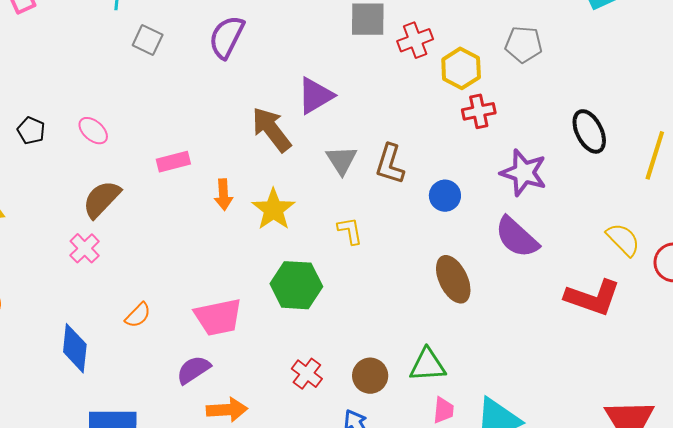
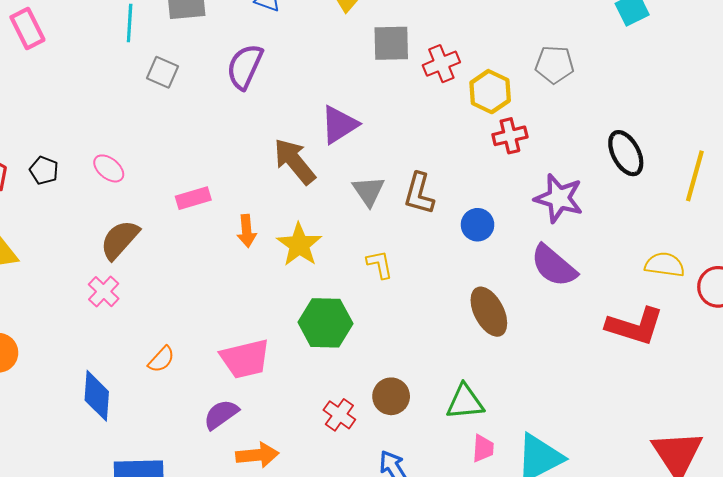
yellow semicircle: (623, 240) -> (665, 265), turned -36
brown circle: (370, 376) -> (391, 396), moved

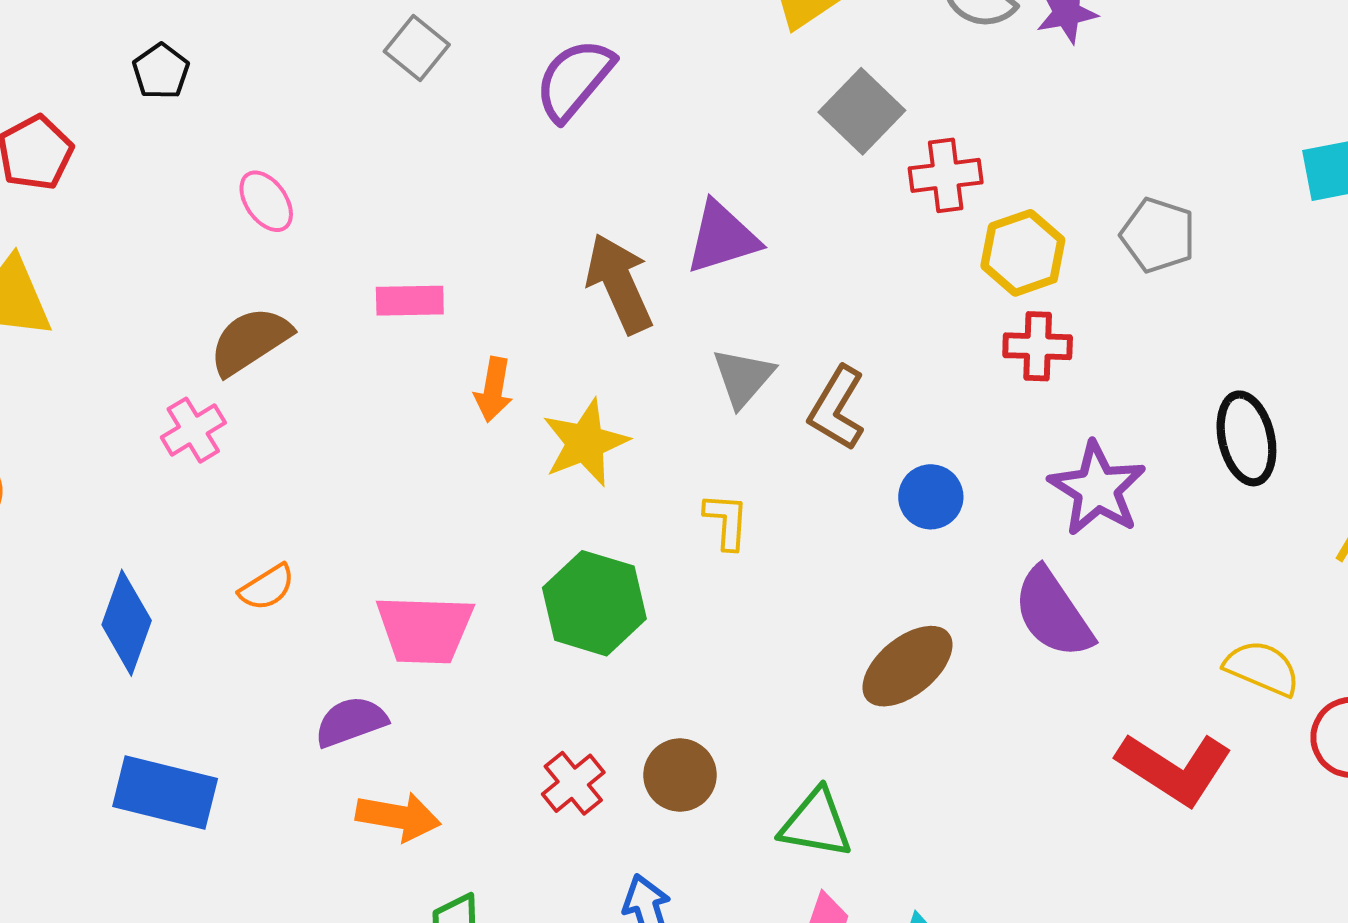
gray square: (391, 43) -> (862, 111), turned 30
black pentagon: (44, 170) -> (161, 71), moved
brown ellipse: (489, 312) -> (907, 666), turned 63

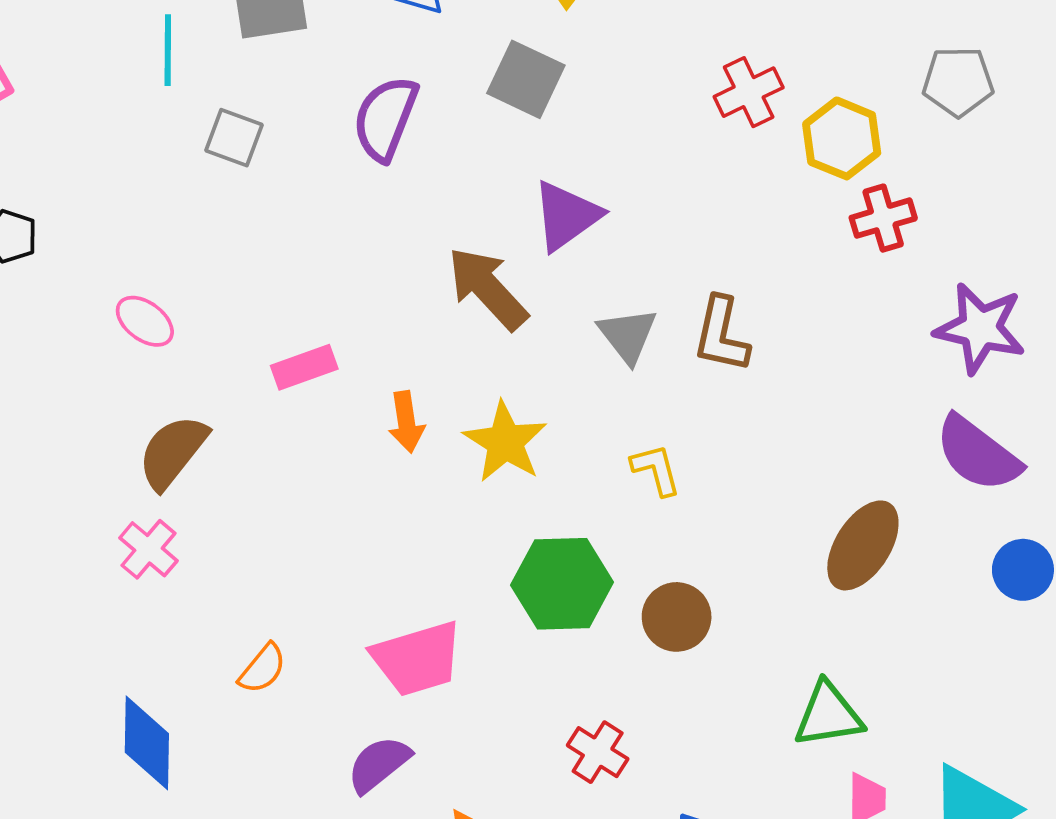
gray square: (862, 111) -> (526, 79), moved
blue circle: (931, 497) -> (1023, 570), moved
brown circle: (680, 775) -> (677, 617), moved

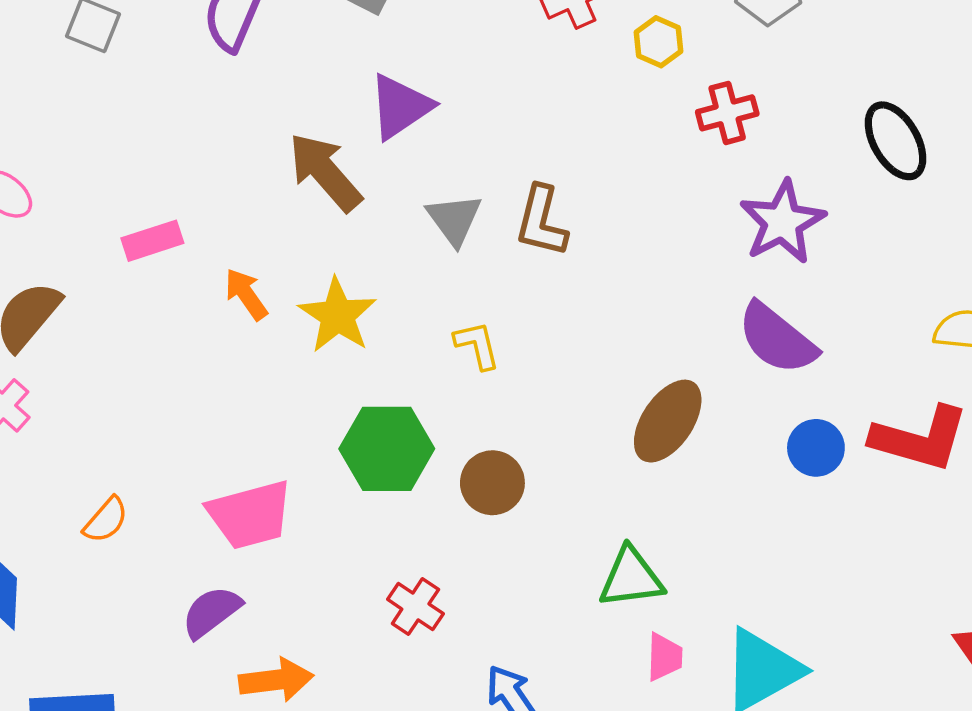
yellow hexagon: (842, 138) -> (659, 42), size x0.7
red cross: (883, 218) -> (727, 113), moved
purple star: (980, 328) -> (782, 222), turned 30
orange arrow: (406, 422) -> (246, 294), turned 152

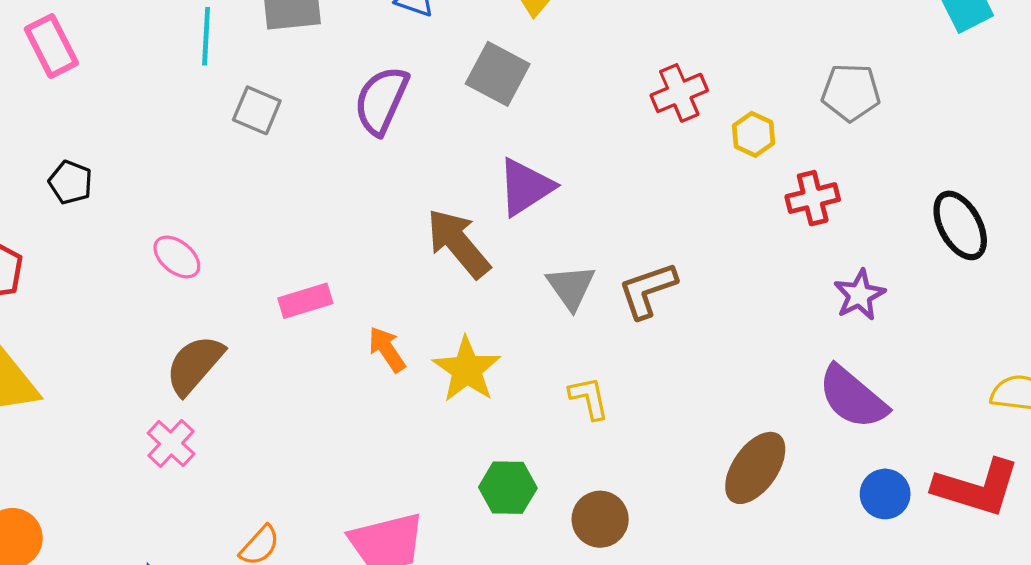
brown L-shape: (541, 221) -> (648, 290), turned 56
purple star: (782, 222) -> (859, 295), size x0.7
green hexagon: (387, 449) -> (508, 488), size x0.7

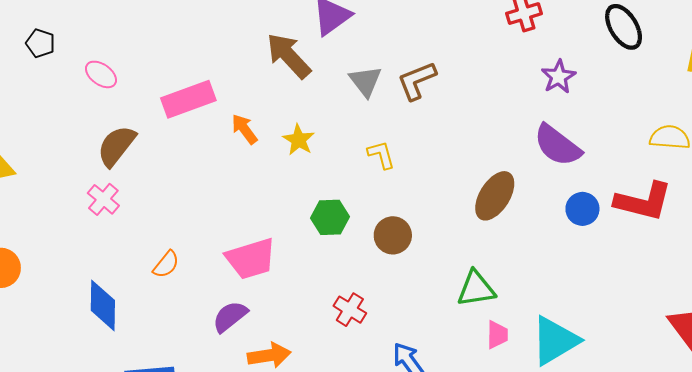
black pentagon: (70, 182) -> (40, 43), moved
pink rectangle: (305, 301) -> (188, 99), size x1.5
yellow star: (467, 370) -> (299, 140), size x0.7

